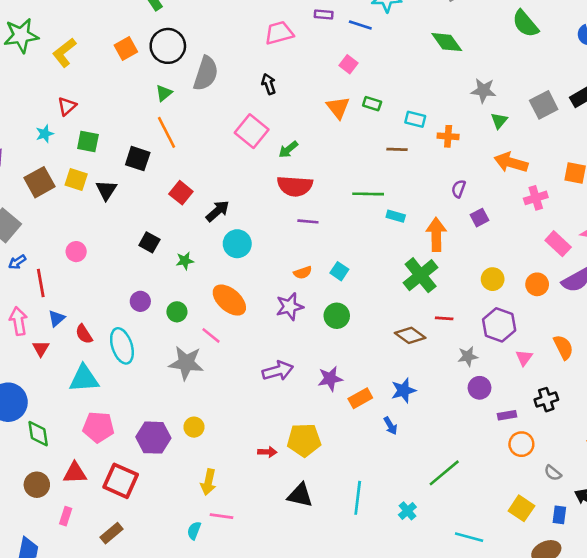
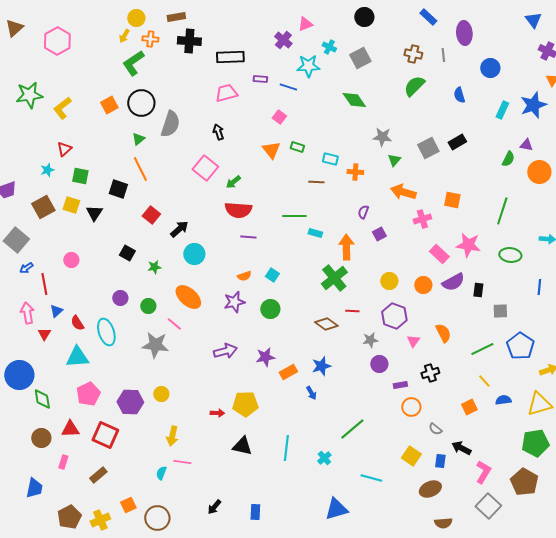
green semicircle: (525, 24) -> (414, 86), turned 85
pink pentagon: (98, 427) -> (88, 394), turned -30

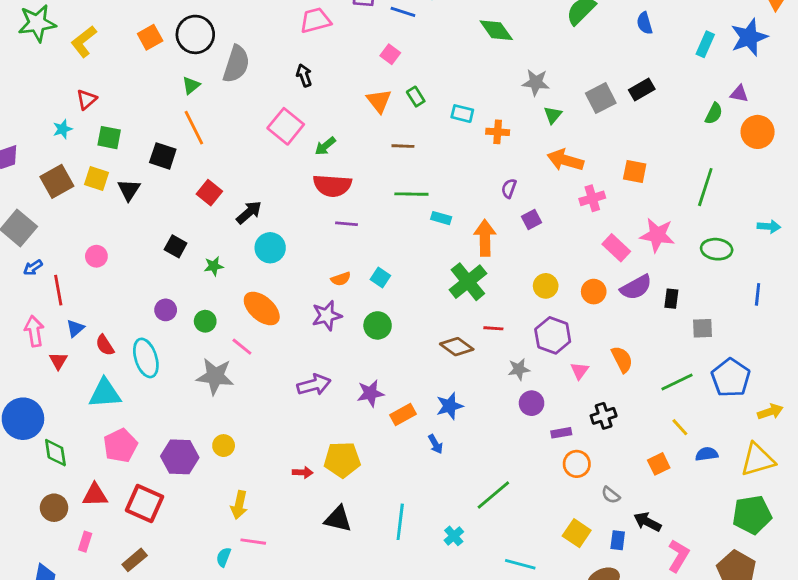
green rectangle: (297, 147) -> (416, 97), turned 40
brown line: (316, 182) -> (403, 146), moved

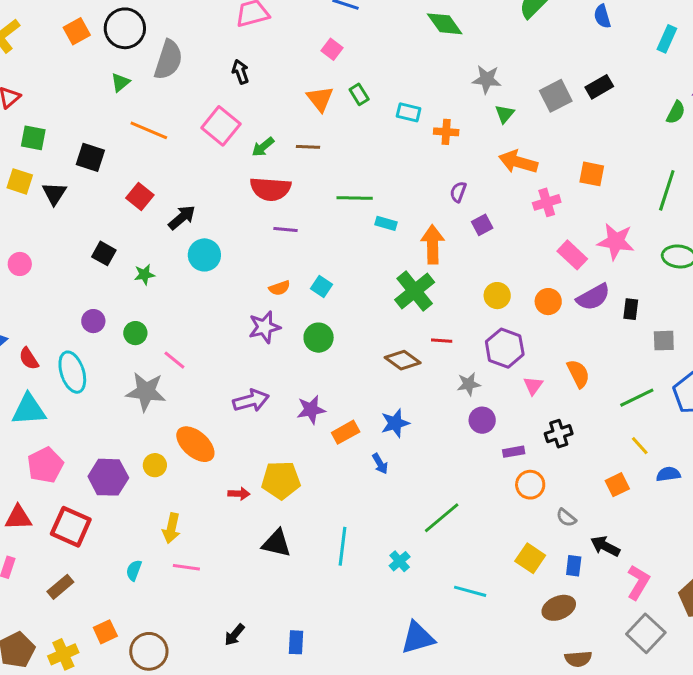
orange line: (194, 128) -> (149, 130), moved, turned -40
brown line: (403, 146) -> (308, 147), moved
orange ellipse: (262, 309) -> (195, 444), moved
cyan semicircle: (224, 557) -> (134, 570), moved

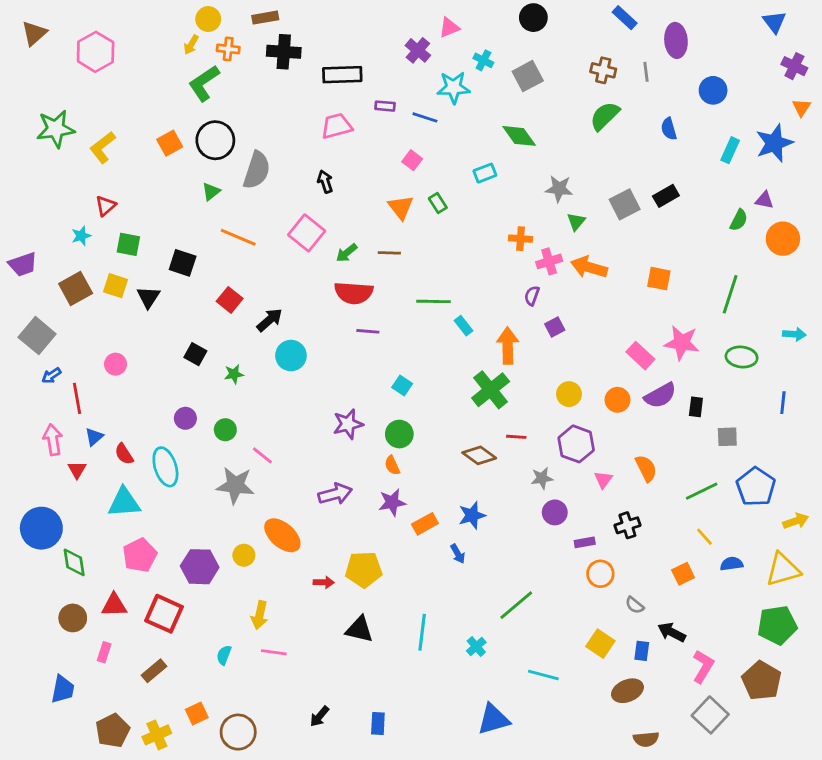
cyan rectangle: (409, 112) -> (485, 173), moved, turned -35
pink cross: (547, 202) -> (549, 261), moved
cyan rectangle: (386, 223) -> (463, 326), turned 36
orange semicircle: (279, 288) -> (392, 465), moved, turned 84

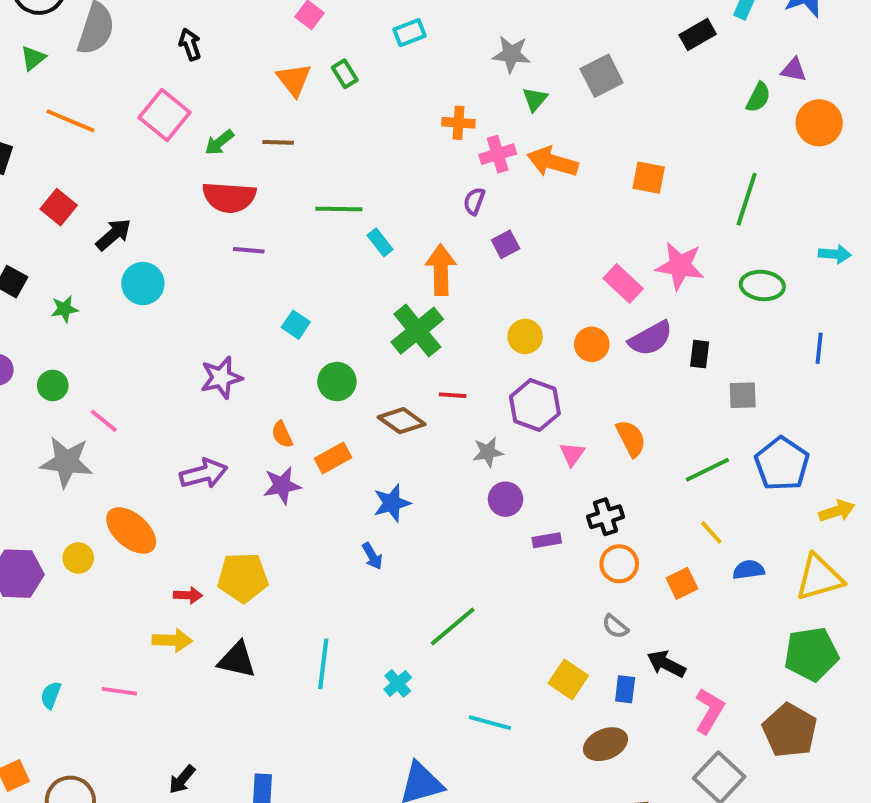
black rectangle: (666, 196) -> (698, 35), moved
green circle: (399, 434) -> (337, 382), moved
orange rectangle: (425, 524) -> (333, 458), moved
orange circle: (600, 574) -> (619, 564), moved
yellow arrow: (260, 615) -> (172, 640), moved, turned -100

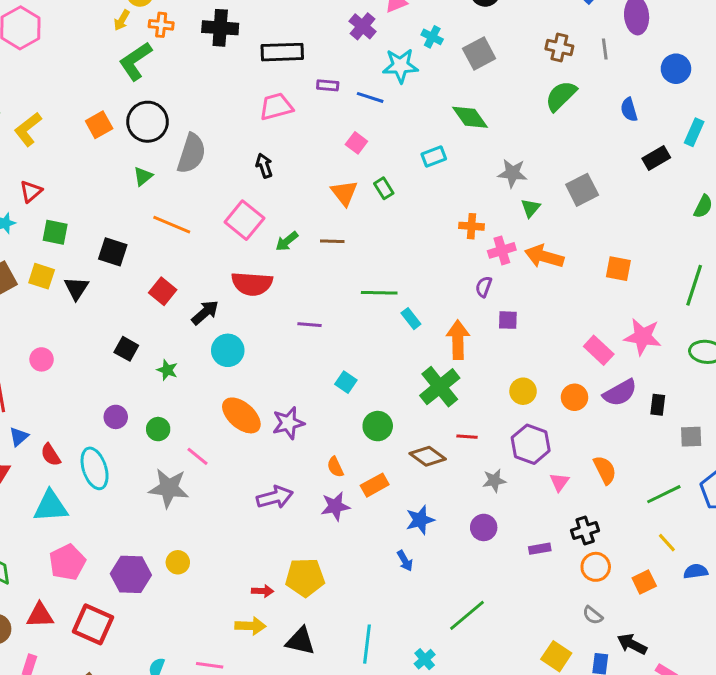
red semicircle: (229, 197) -> (252, 284), moved
purple square: (506, 244) -> (508, 320), turned 30
green star: (64, 309) -> (167, 370), turned 30
purple circle: (506, 499) -> (484, 527), moved
orange ellipse: (131, 531) -> (241, 415), moved

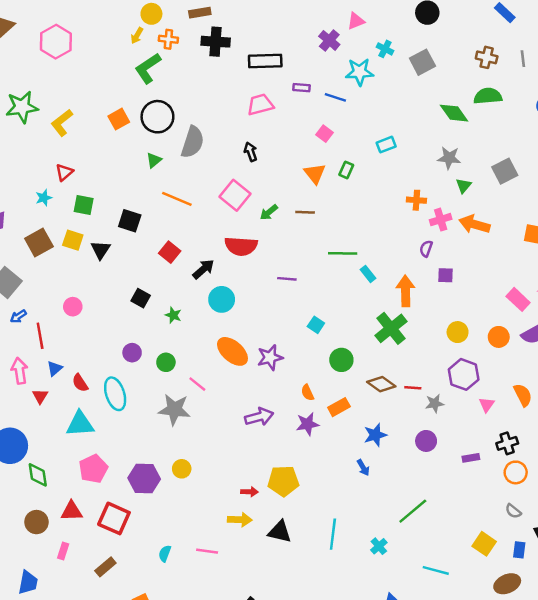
green semicircle: (561, 96) -> (488, 96), turned 40
green diamond: (470, 117) -> (454, 113), moved
green rectangle: (384, 188) -> (346, 170), turned 56
red line: (467, 437) -> (413, 388), moved

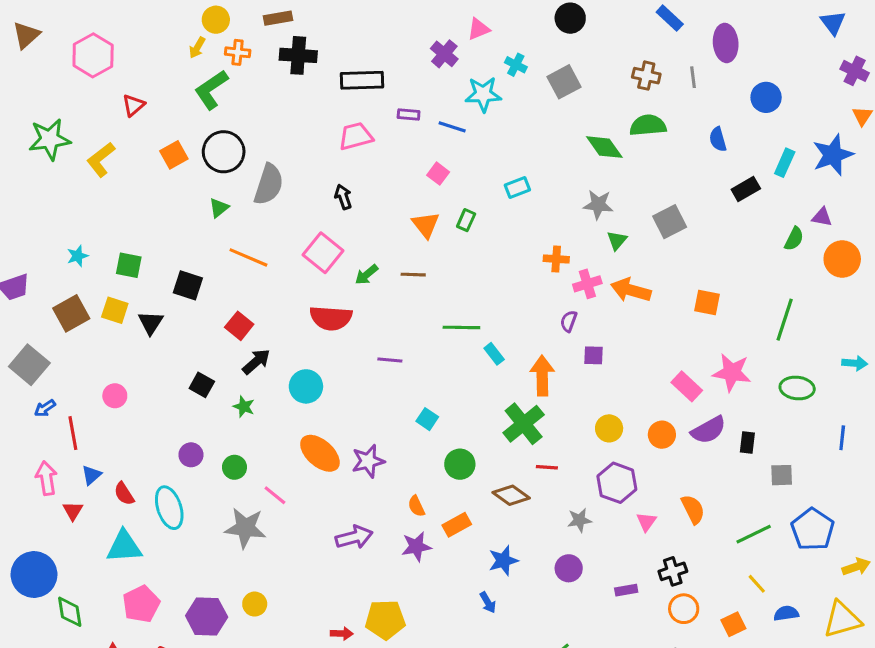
red triangle: (64, 172) -> (133, 105), moved
black arrow: (203, 269) -> (256, 362), moved
red line: (413, 388) -> (547, 467), moved

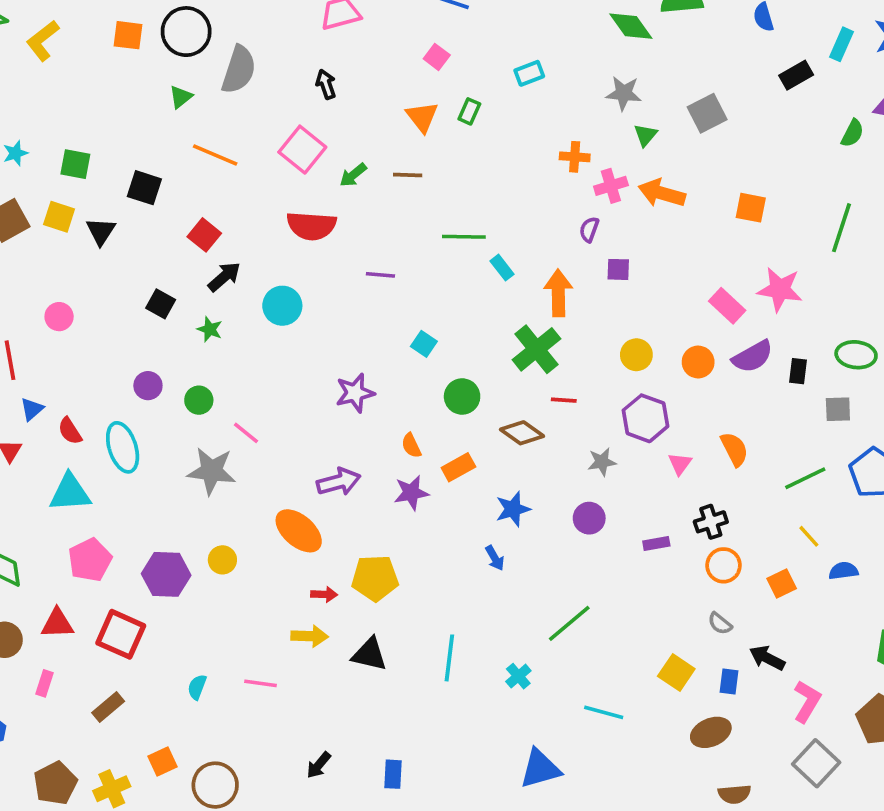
orange square: (174, 155) -> (128, 35), turned 36
green ellipse: (797, 388) -> (856, 355), moved
orange ellipse: (320, 453) -> (299, 531), moved

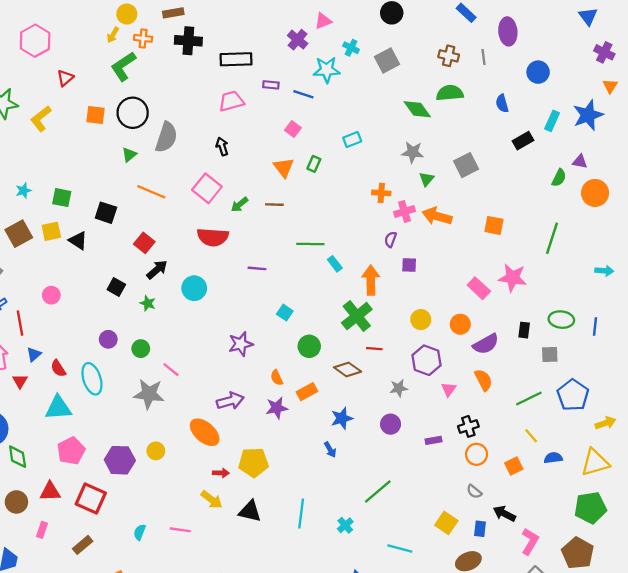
yellow square: (59, 217) -> (51, 231), turned -30
black triangle: (101, 231) -> (78, 241), turned -30
purple semicircle: (753, 357) -> (486, 344), moved
yellow arrow: (310, 636) -> (212, 500), turned 35

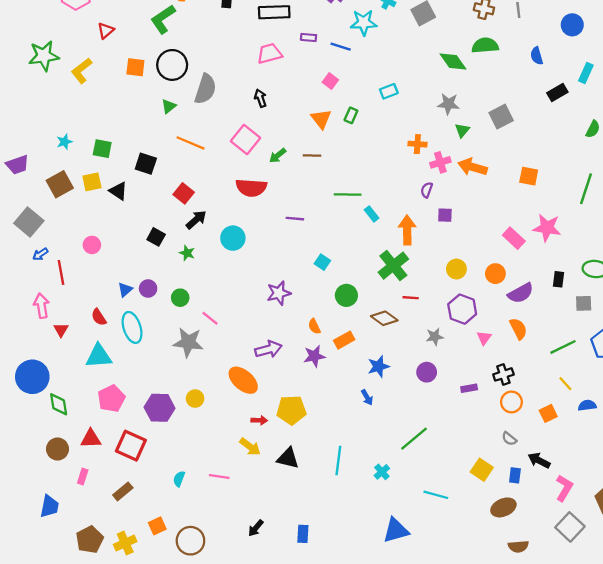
blue triangle: (34, 354) -> (125, 290), moved

